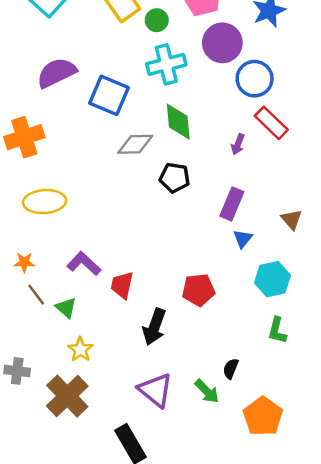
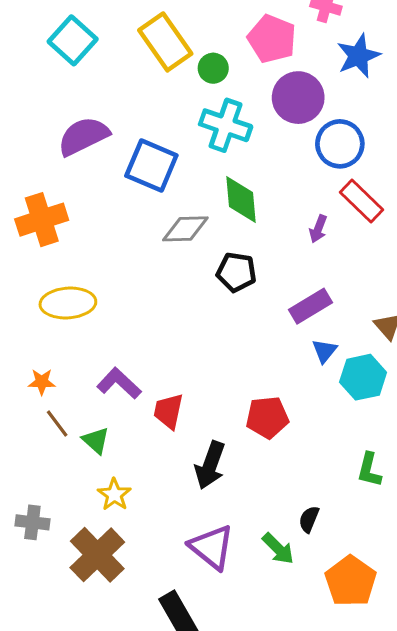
cyan cross: (166, 64) -> (226, 125), turned 33
purple rectangle: (232, 204) -> (311, 306), turned 36
cyan hexagon: (272, 279) -> (363, 377), moved

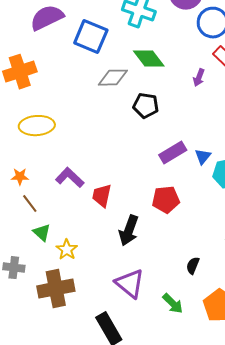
green diamond: (241, 199) -> (149, 59), turned -32
purple rectangle: (311, 306) -> (173, 153), moved
green triangle: (96, 440) -> (42, 233), moved
green arrow: (278, 549) -> (173, 304), moved
brown cross: (97, 555) -> (56, 289), turned 33

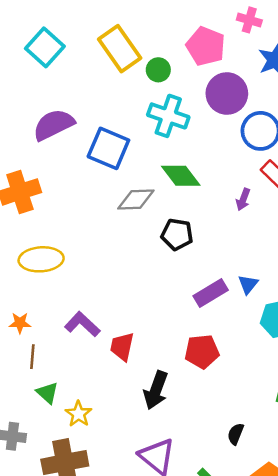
blue triangle: (203, 157) -> (248, 284), moved
brown line: (30, 204) -> (32, 357), turned 42

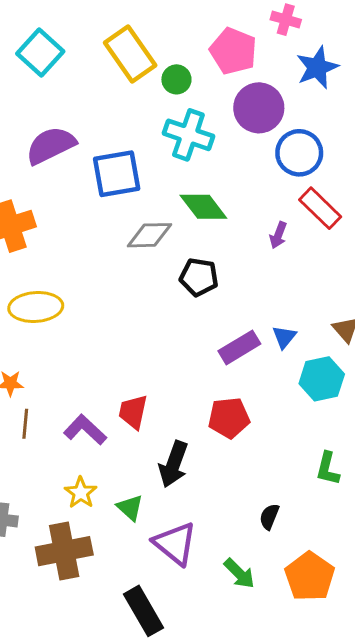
blue square: (108, 148) -> (117, 174), turned -33
purple L-shape: (82, 324) -> (85, 430), moved
green triangle: (47, 393) -> (130, 508), moved

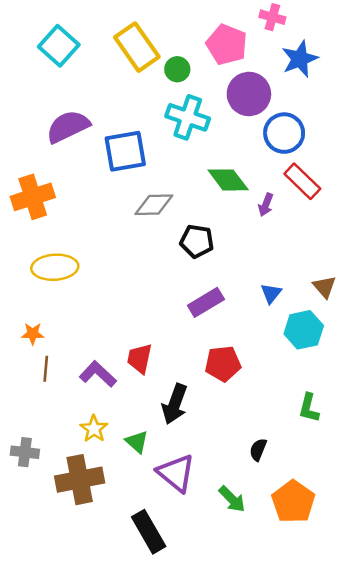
green diamond: (203, 207) -> (228, 180), moved
purple rectangle: (239, 347) -> (206, 302), moved

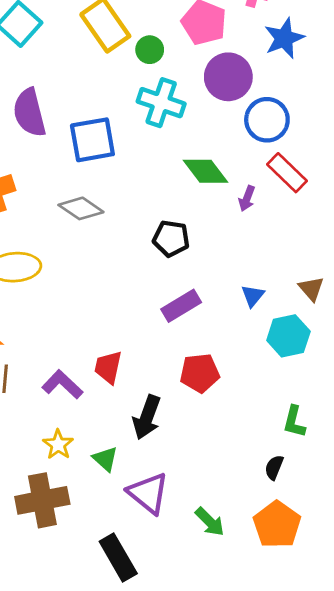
purple semicircle: (68, 127) -> (29, 113), turned -78
gray diamond: (154, 205) -> (81, 208), moved, turned 36
black semicircle: (258, 450) -> (274, 467), moved

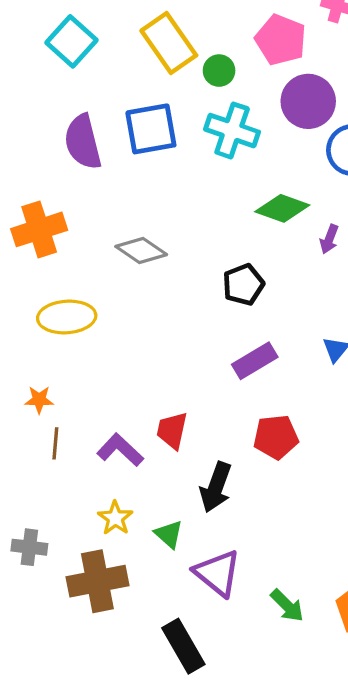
blue square: (92, 140) -> (151, 129), moved
green diamond: (205, 171) -> (282, 208), turned -33
black pentagon: (171, 239) -> (243, 285), turned -30

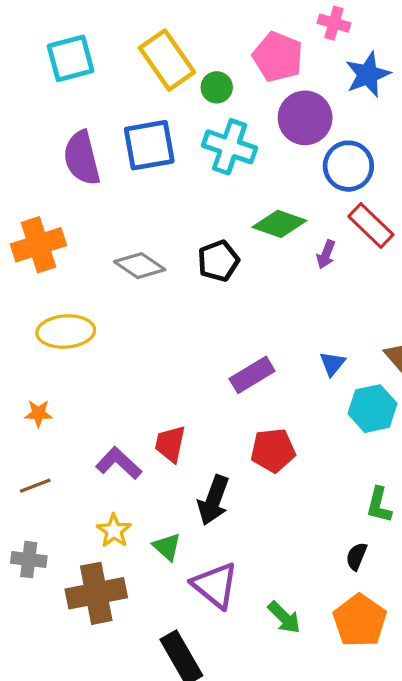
cyan square: (72, 41) -> (71, 58), turned 33
black pentagon: (243, 285) -> (218, 261), moved
brown line: (55, 443) -> (35, 486), moved, turned 64

